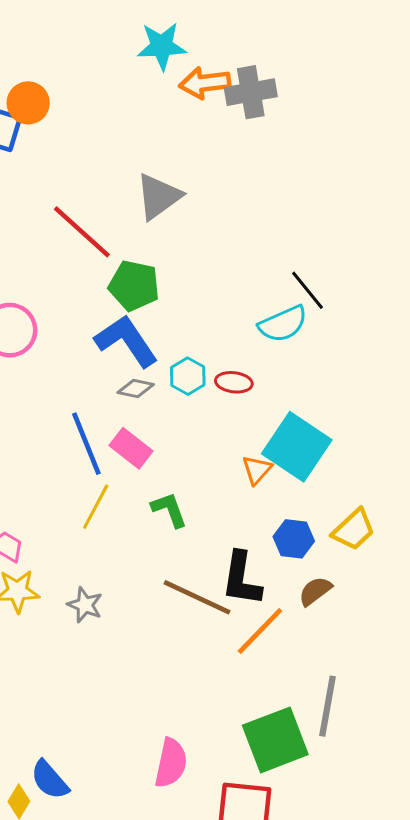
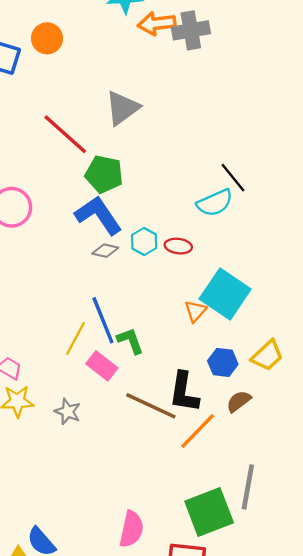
orange circle: (28, 103) -> (47, 38), moved
blue line: (86, 444) -> (103, 320), moved
pink rectangle: (131, 448) -> (102, 366), moved

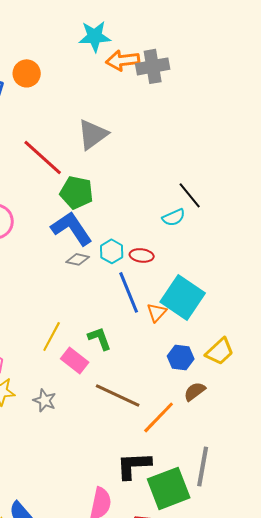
cyan semicircle: (215, 203) -> (174, 217), size x0.7
blue line: (103, 320) -> (129, 292), moved
black L-shape: (184, 392) -> (134, 465), moved, turned 78

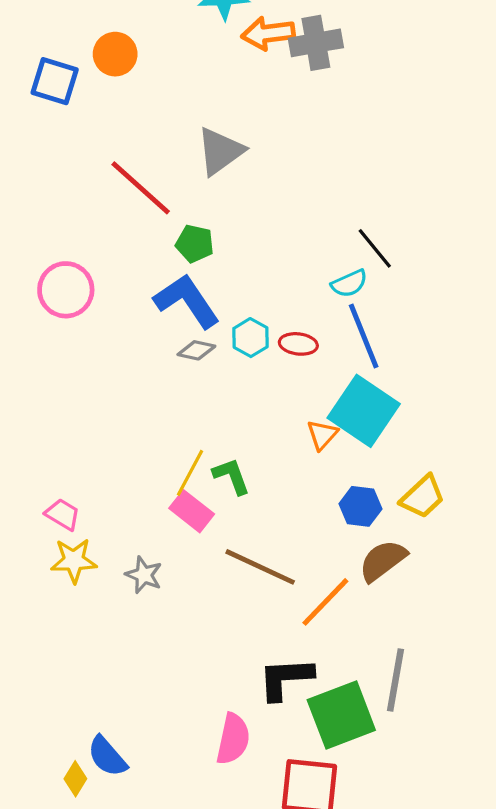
green pentagon: (77, 192) -> (195, 244), size x0.7
blue line: (129, 292) -> (364, 336), moved
yellow line: (52, 336) -> (190, 473), moved
brown semicircle: (195, 391) -> (383, 561), size x1.4

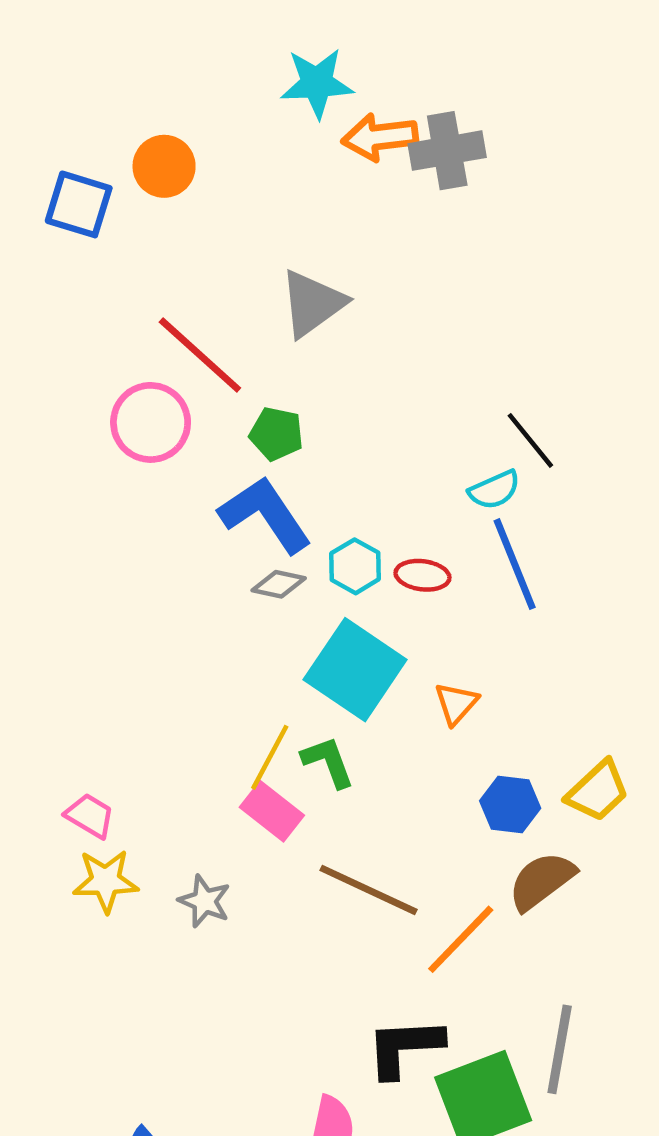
pink circle: (66, 290) -> (151, 422), moved
cyan square: (364, 411) -> (355, 670), moved

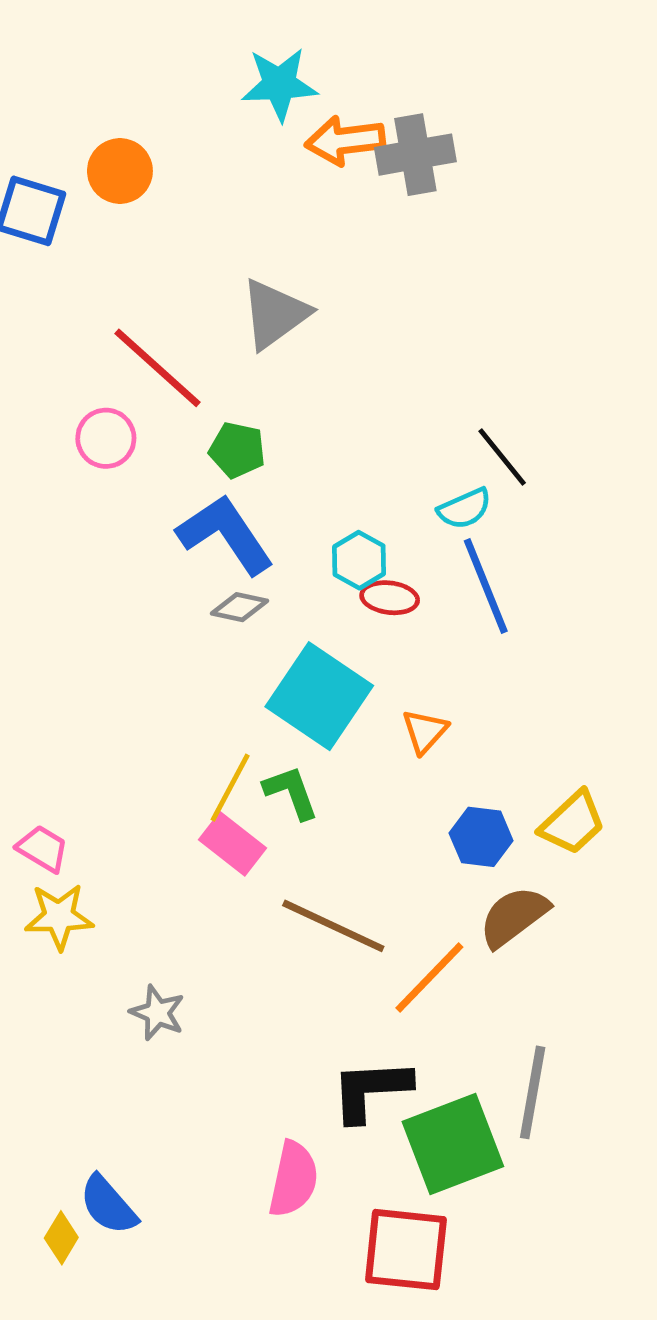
pink circle: (151, 422) -> (106, 438), size x0.7
cyan hexagon: (355, 566) -> (359, 560), moved
gray star: (204, 901) -> (157, 1013), moved

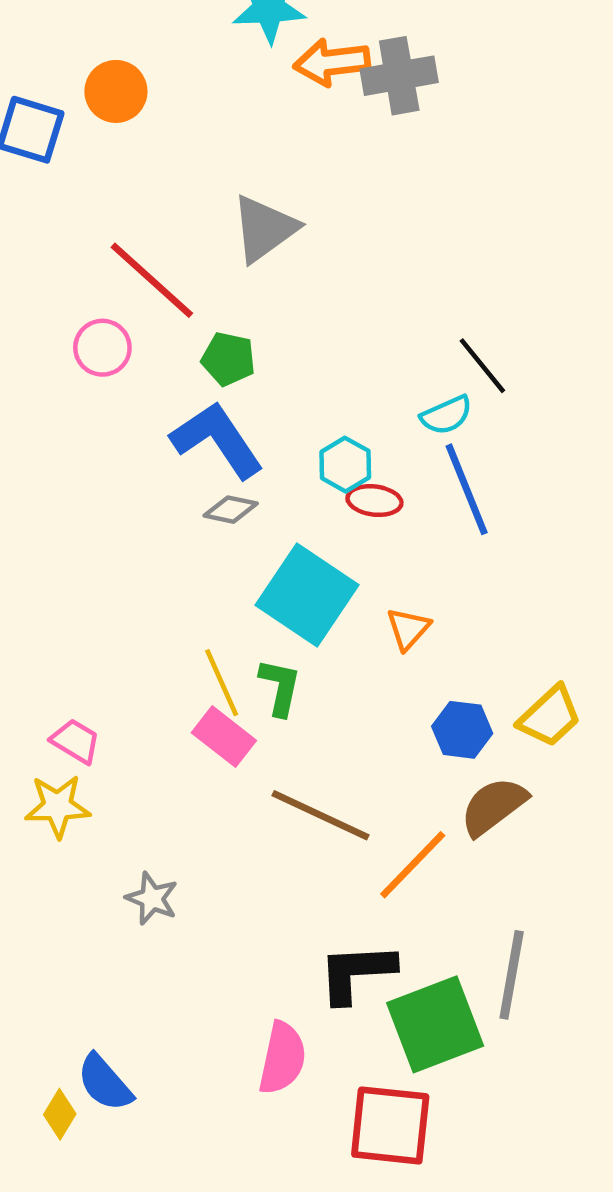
yellow line: (230, 788) -> (222, 683), turned -52
green L-shape: (291, 792) -> (280, 687), turned 32
pink trapezoid: (43, 849) -> (75, 741), moved

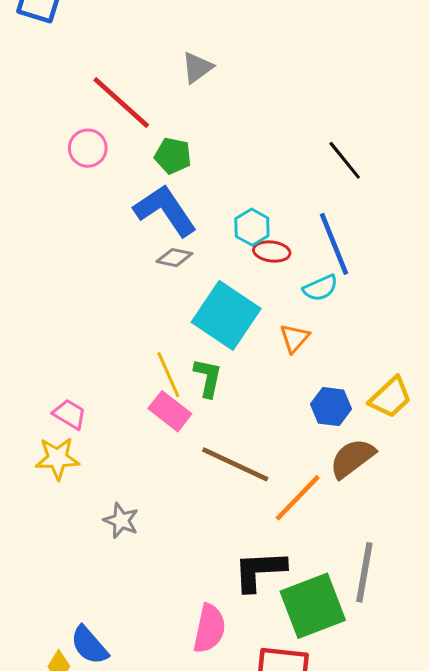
gray triangle: (264, 229) -> (197, 68), size x0.7
cyan semicircle: (446, 415) -> (320, 288), moved

